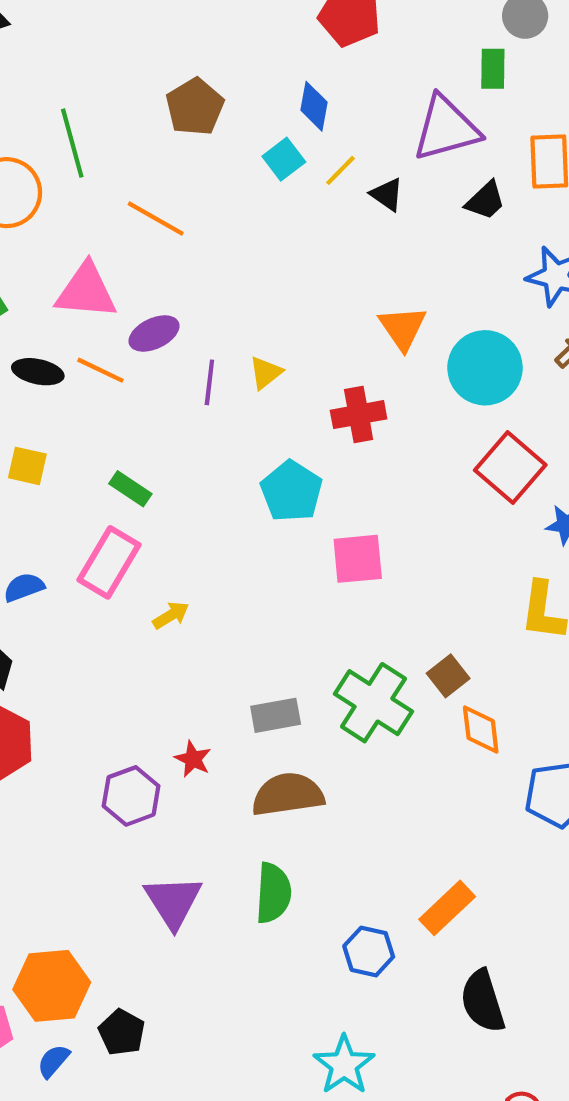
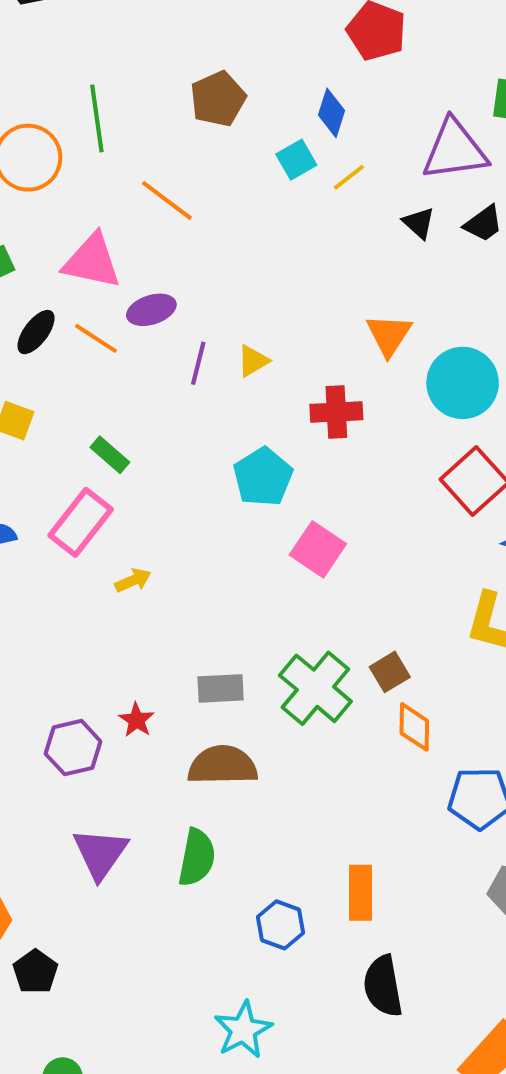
black triangle: (387, 194) -> (419, 223), moved
black ellipse: (38, 372) -> (36, 332), turned -72
pink square: (358, 559) -> (318, 549), turned 32
orange rectangle: (447, 908) -> (361, 893), turned -54

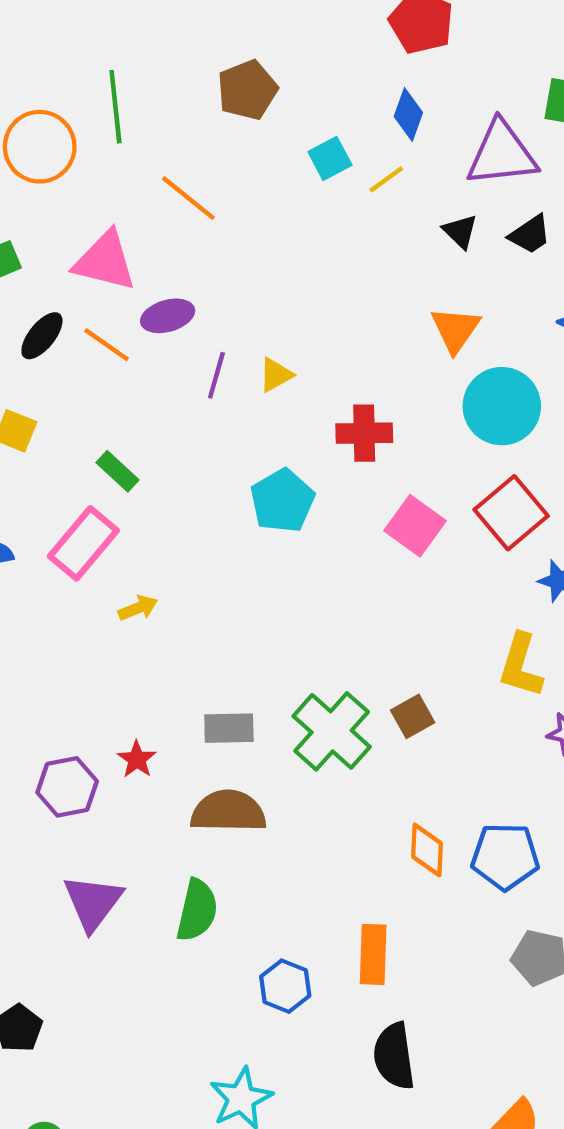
blue diamond: (332, 113) -> (408, 114), moved
orange triangle: (389, 335) -> (455, 329), moved
pink square: (318, 549) -> (415, 526), moved
orange diamond: (414, 727) -> (427, 850), moved

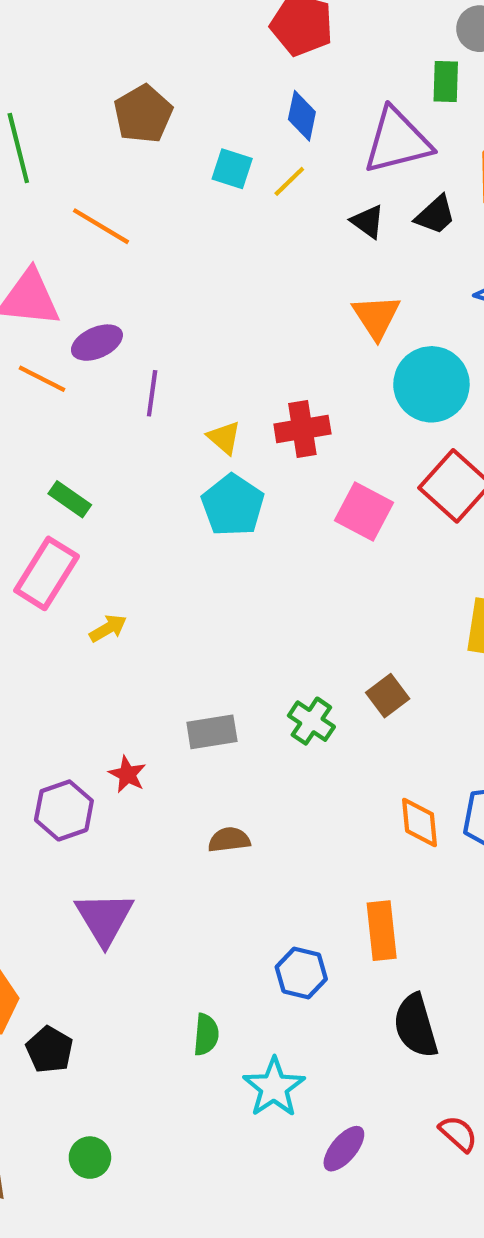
cyan square: (330, 158) -> (232, 169), turned -36
yellow triangle: (276, 375) -> (224, 438), moved, turned -42
green cross: (332, 731) -> (311, 721), size x0.6
brown semicircle: (228, 811) -> (229, 840), moved, size x0.6
green semicircle: (197, 910) -> (206, 1035), moved, size x0.7

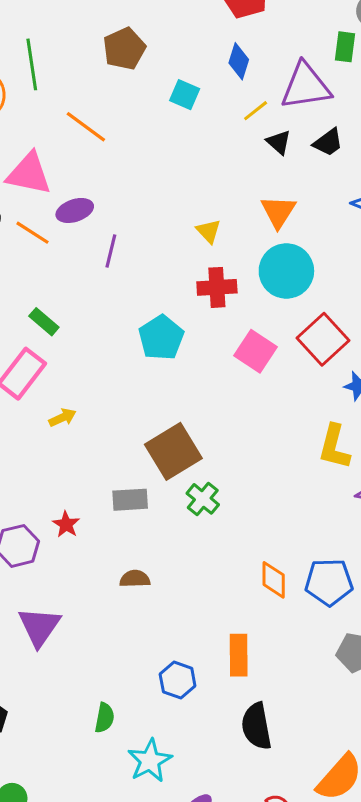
yellow line: (289, 181) -> (256, 111), moved
cyan circle: (431, 384) -> (286, 271), moved
yellow triangle: (224, 438) -> (208, 231), moved
brown square: (388, 696) -> (173, 451), moved, size x1.8

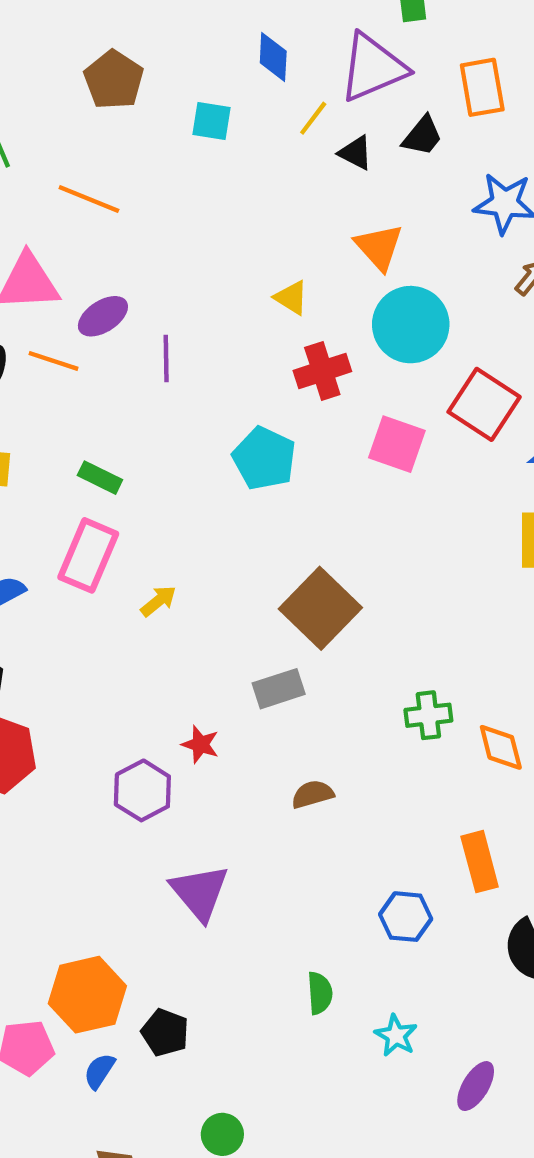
green cross: (203, 499) -> (428, 715), moved, turned -32
cyan star: (150, 761) -> (396, 1035), size x0.7

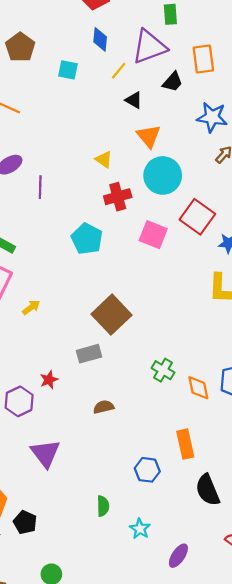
black triangle: (356, 153) -> (134, 100), moved
green cross: (428, 715) -> (163, 370), turned 35
red star: (200, 744) -> (49, 380), turned 30

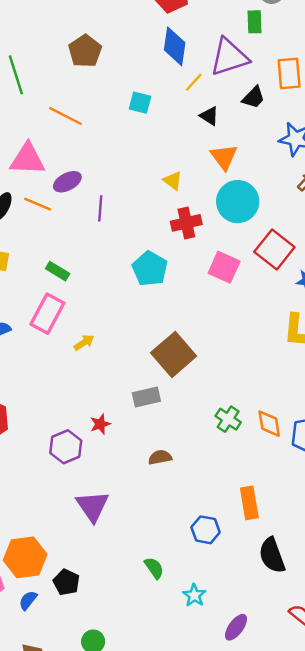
blue diamond: (100, 39) -> (175, 46), size x1.4
cyan square: (68, 70) -> (140, 103), moved
orange diamond: (198, 388) -> (269, 424), moved
green semicircle: (103, 506) -> (154, 568), turned -36

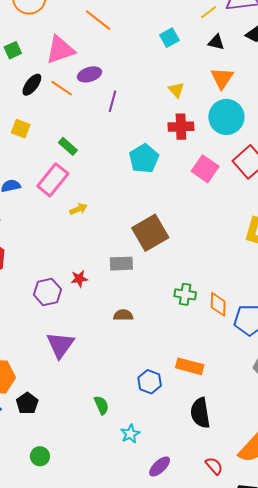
cyan square: (140, 103) -> (169, 38), moved, turned 36
black triangle: (209, 116) -> (216, 42), turned -30
pink triangle: (27, 159) -> (60, 50), turned -32
green cross: (228, 419) -> (185, 294), turned -35
orange rectangle: (249, 503) -> (190, 366), turned -76

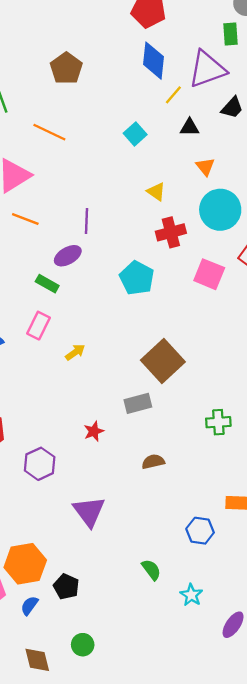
purple ellipse: (89, 74) -> (68, 256), moved
orange triangle: (222, 78) -> (205, 167), size x0.7
pink rectangle: (53, 180) -> (39, 326), size x0.7
purple hexagon: (47, 292) -> (40, 464), moved
green circle: (40, 456) -> (83, 645), moved

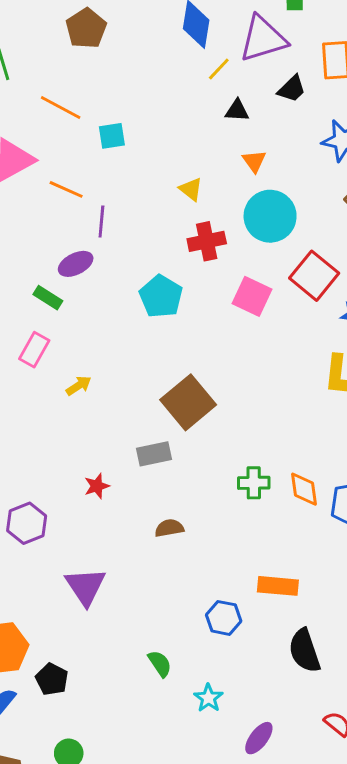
cyan square: (135, 134) -> (112, 136), moved, turned 30
orange line: (25, 219) -> (66, 189), moved

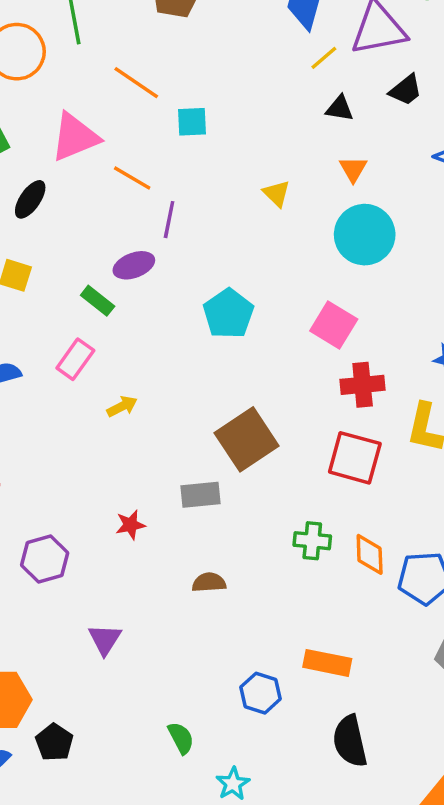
red cross: (207, 241) -> (363, 385), moved
red square: (314, 276) -> (355, 458), moved, turned -30
purple triangle: (86, 586) -> (105, 639), size x0.7

